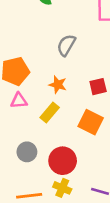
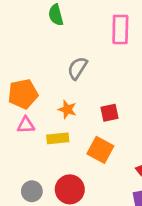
yellow rectangle: (50, 113) -> (58, 138), turned 42
gray circle: (27, 152) -> (32, 191), moved

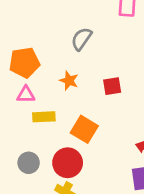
yellow rectangle: (58, 138) -> (44, 117), moved
orange square: (100, 150) -> (84, 129), moved

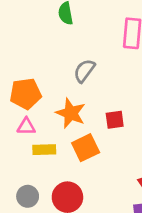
orange star: (69, 81) -> (71, 113), size x1.5
orange square: (84, 129) -> (86, 148), moved, turned 32

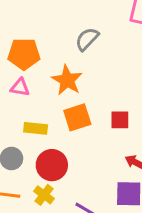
red square: (115, 120) -> (120, 120), moved
yellow rectangle: (44, 150) -> (36, 128), moved

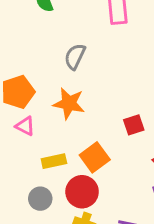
pink triangle: (20, 87) -> (25, 126), turned 36
orange square: (77, 117) -> (95, 157), moved

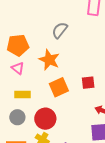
orange square: (95, 157) -> (59, 87), moved
yellow rectangle: (54, 161) -> (23, 94), moved

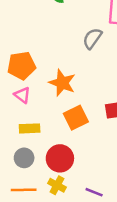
gray semicircle: (60, 30) -> (92, 38), moved

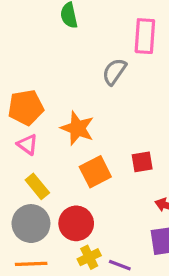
yellow rectangle: (30, 128) -> (37, 186), turned 54
gray circle: (24, 158) -> (31, 224), size x1.5
yellow cross: (57, 185) -> (89, 257), moved, turned 36

